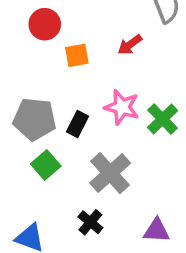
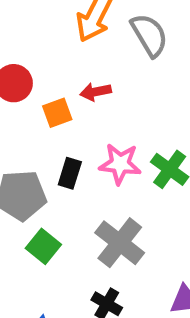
red arrow: (130, 45) -> (96, 92), moved, turned 35
black rectangle: (77, 124) -> (70, 173), moved

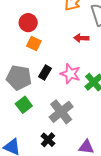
red arrow: (96, 92) -> (81, 38), moved
orange square: (57, 113) -> (34, 44), moved, turned 32

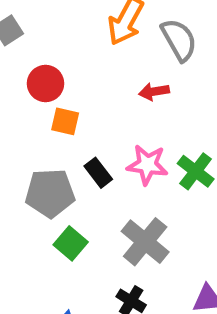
black rectangle: (45, 73) -> (98, 173), turned -56

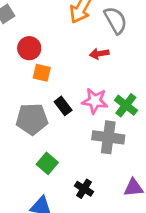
gray cross: (145, 242) -> (108, 137), moved, turned -32
green square: (71, 243) -> (47, 163), moved

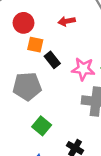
red arrow: (99, 54) -> (67, 21), moved
black rectangle: (63, 106) -> (52, 60), moved

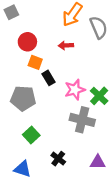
pink star: (83, 69) -> (75, 90), turned -30

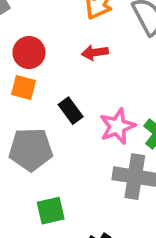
orange square: (35, 62) -> (24, 88), moved
green square: (31, 135) -> (51, 211), turned 35

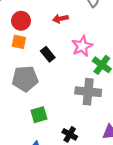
pink star: (117, 126) -> (82, 46), moved

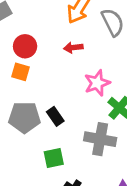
black rectangle: (48, 54) -> (55, 116), moved
green square: (39, 115) -> (54, 158), moved

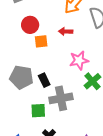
orange square: (20, 72) -> (41, 41), moved, turned -32
gray cross: (100, 139) -> (61, 98), moved, turned -30

